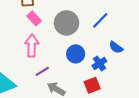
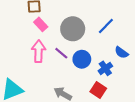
purple line: (42, 71) -> (61, 53), moved, turned 72
red square: (92, 85) -> (98, 90), turned -35

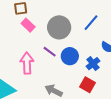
pink arrow: (39, 51) -> (27, 63), moved

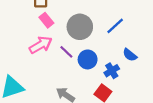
pink arrow: (27, 63) -> (41, 45), moved, turned 55

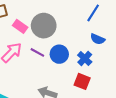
pink rectangle: (46, 20) -> (20, 26), moved
blue line: (115, 26) -> (93, 13), moved

